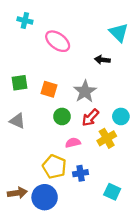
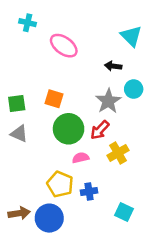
green square: (19, 83) -> (17, 103), moved
gray star: (85, 91) -> (108, 101), moved
green circle: (62, 116) -> (69, 129), size x1.6
cyan circle: (121, 116) -> (134, 89), moved

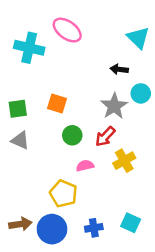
cyan cross: (28, 23) -> (29, 48), moved, size x1.6
pink ellipse: (64, 46) -> (67, 30), moved
green circle: (69, 129) -> (72, 135), size x0.6
blue cross: (89, 192) -> (94, 228), moved

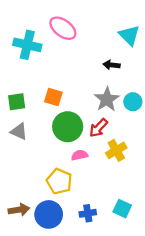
cyan circle: (141, 93) -> (133, 102), moved
green circle: (72, 135) -> (68, 127), size x1.6

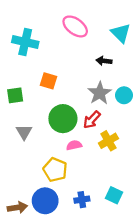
pink ellipse: (63, 28) -> (75, 26), moved
orange square: (53, 97) -> (48, 81), moved
gray triangle: (19, 131) -> (24, 132), moved, turned 35
brown arrow: (19, 210) -> (17, 207), moved

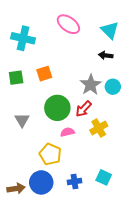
black arrow: (104, 61) -> (106, 55), moved
orange square: (48, 81) -> (44, 74), turned -35
green square: (15, 95) -> (16, 78), moved

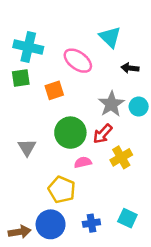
pink ellipse: (68, 24) -> (78, 61), moved
cyan triangle: (110, 30) -> (110, 37), moved
green square: (16, 78) -> (21, 78), moved

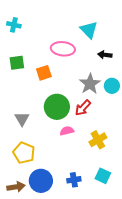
cyan cross: (28, 47) -> (14, 25), moved, size x0.6
pink ellipse: (78, 61) -> (63, 49), turned -30
yellow cross: (121, 157) -> (98, 140), moved
yellow pentagon: (62, 190) -> (24, 153), moved

